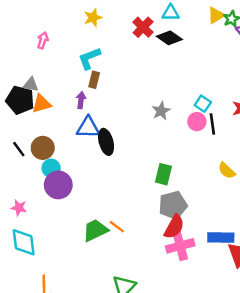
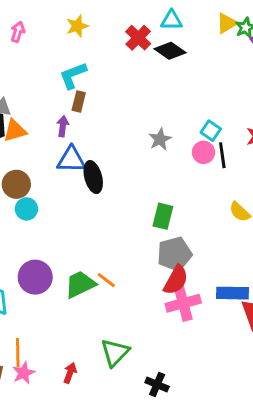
pink arrow: (43, 40) -> (18, 32), moved
purple circle: (58, 185) -> (35, 277), moved

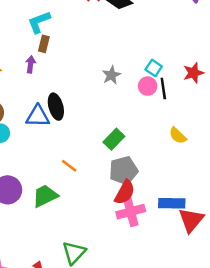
blue triangle: (71, 160) -> (38, 116), moved
green rectangle: (163, 216) -> (114, 139), turned 30
orange line: (106, 280) -> (69, 166), moved

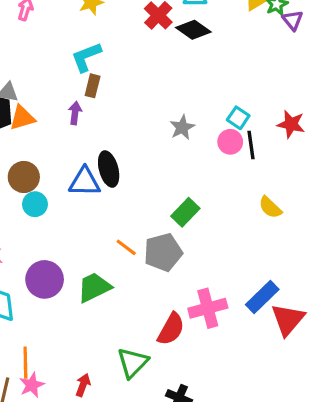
red star: (193, 73) -> (291, 124), turned 30
gray pentagon: (123, 171) -> (163, 252), moved
red semicircle: (125, 192) -> (171, 329), moved
blue rectangle: (172, 203) -> (262, 297), turned -45

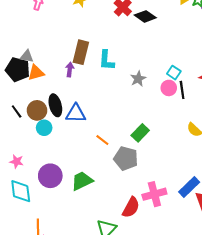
cyan L-shape: (86, 57) -> (106, 60), moved, turned -65
brown rectangle: (93, 86) -> (81, 52), size x1.6
black ellipse: (109, 169) -> (55, 105), moved
orange line: (126, 247) -> (102, 140), moved
gray pentagon: (163, 252) -> (126, 158), turned 30

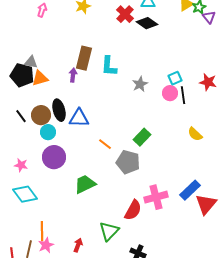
cyan square: (174, 73) -> (175, 78), turned 32
purple circle: (50, 176) -> (54, 157), moved
cyan diamond: (21, 191) -> (25, 194), turned -30

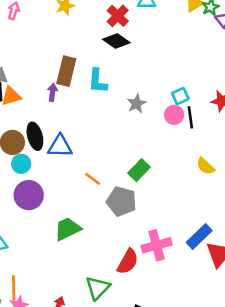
black diamond: (147, 23) -> (116, 41), moved

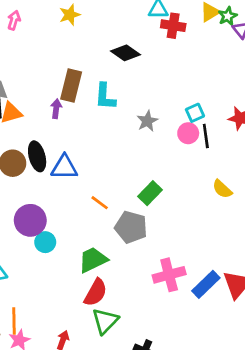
red cross: (118, 16) -> (173, 26), moved, turned -35
cyan circle: (21, 164) -> (45, 242), moved
green trapezoid: (68, 229) -> (93, 260), moved
blue rectangle: (199, 236) -> (206, 284), moved
red semicircle: (128, 262) -> (96, 292), moved

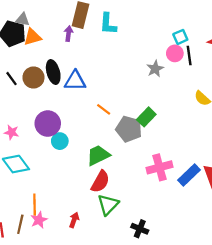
gray star: (147, 121) -> (155, 69), moved
green rectangle: (150, 193) -> (146, 117), moved

